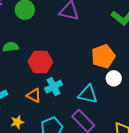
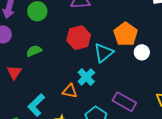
red hexagon: (40, 62) -> (79, 38), moved
cyan triangle: (88, 94) -> (104, 53), moved, turned -35

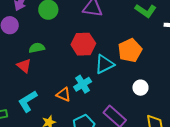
white circle: (142, 52) -> (140, 88), moved
red triangle: (14, 72) -> (24, 66), moved, turned -35

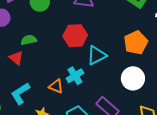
orange pentagon: (130, 50) -> (136, 43), moved
white circle: (140, 88) -> (133, 78), size x1.5

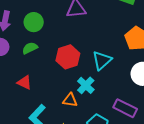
red hexagon: (75, 36) -> (68, 57), moved
green semicircle: (29, 40) -> (30, 48), moved

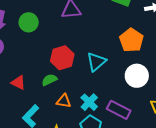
green semicircle: (30, 48) -> (49, 80), moved
cyan cross: (86, 85) -> (89, 102), moved

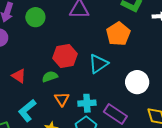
orange pentagon: (131, 40) -> (118, 34), moved
orange triangle: (64, 101) -> (62, 99), turned 42
cyan cross: (89, 102) -> (87, 103), turned 36

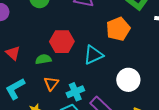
cyan cross: (87, 103) -> (75, 92), turned -30

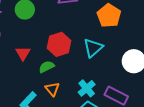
red triangle: (13, 53) -> (23, 53), moved, turned 35
orange triangle: (51, 83) -> (52, 89), moved

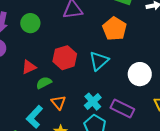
red triangle: (23, 53) -> (29, 67), turned 35
green semicircle: (47, 67) -> (44, 83), moved

